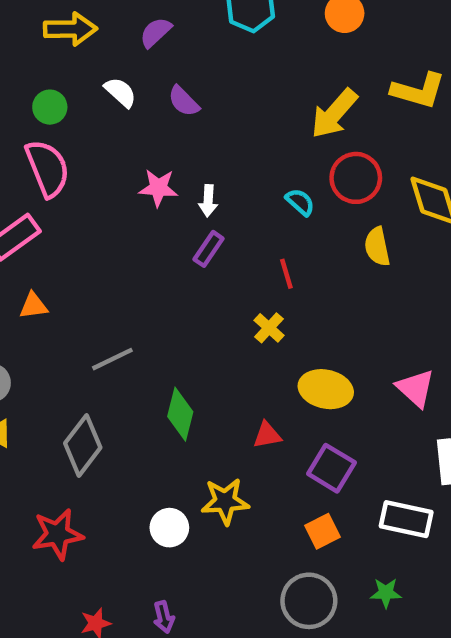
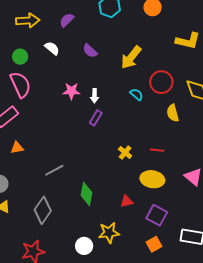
purple semicircle: (184, 101) -> (90, 51), moved
yellow arrow: (334, 114) -> (131, 57), moved
red line: (286, 274) -> (157, 150), moved, turned -64

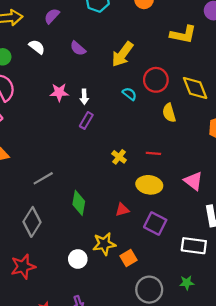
orange square: (154, 244) -> (128, 258), moved

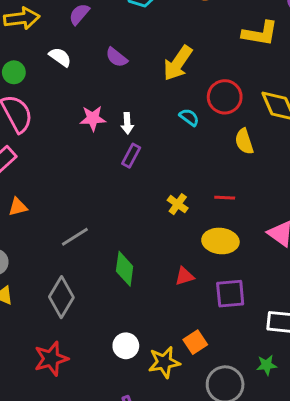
purple square: (155, 223) -> (230, 294), turned -30
yellow star: (104, 244) -> (164, 362), moved
green star: (187, 283) -> (267, 365), moved

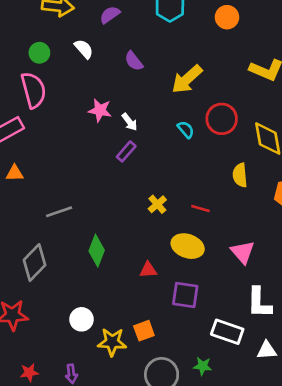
white arrow: (127, 123) -> (130, 122), turned -48
yellow semicircle: (244, 141) -> (240, 175), moved

